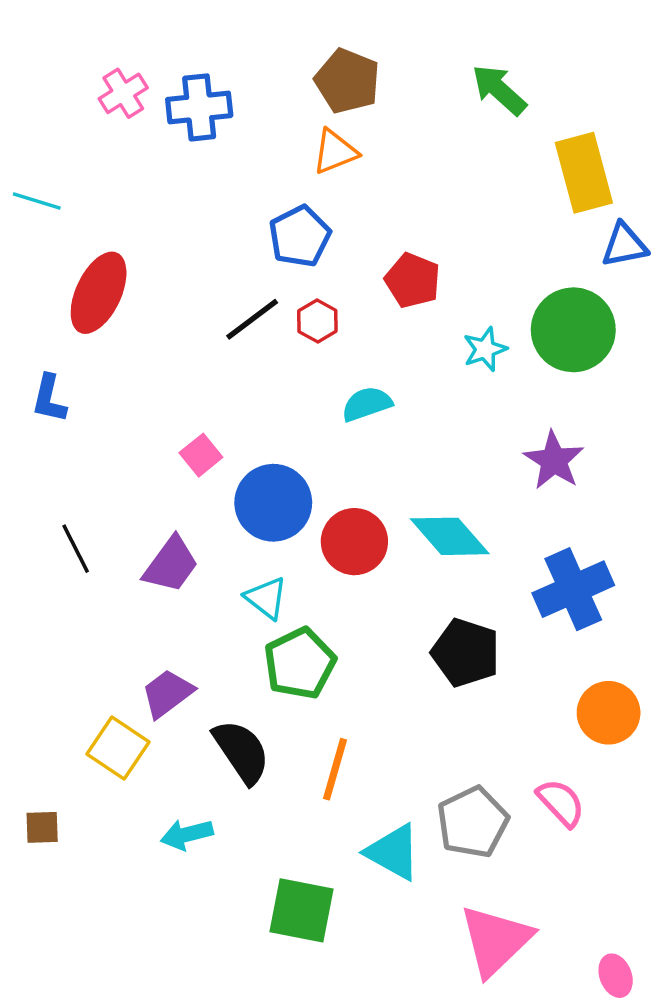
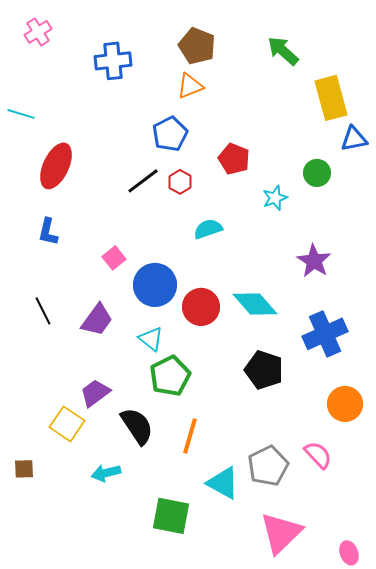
pink cross: (123, 93) -> (38, 32), moved
green circle: (573, 330) -> (317, 173), moved, size x0.6
blue L-shape: (49, 399) -> (48, 232), moved

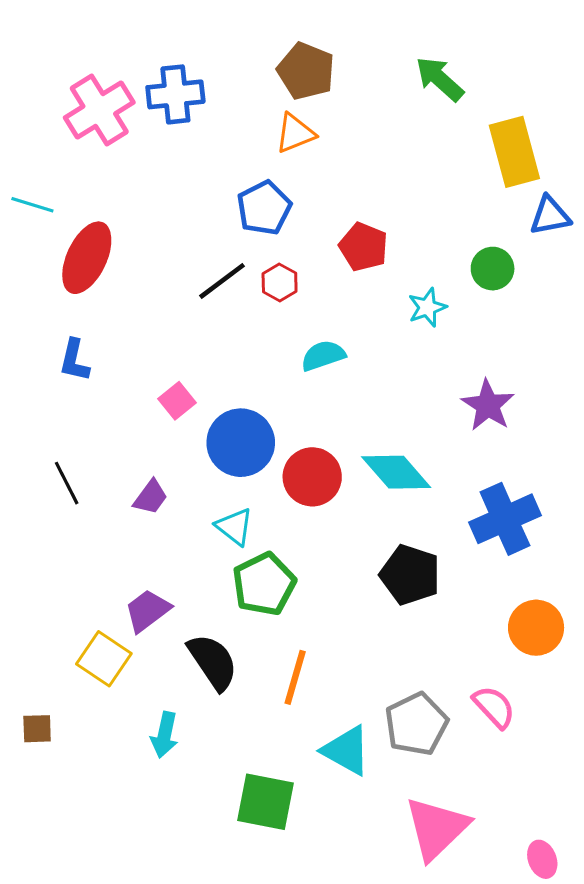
pink cross: (38, 32) -> (99, 110), moved, size x1.6
cyan line: (21, 114) -> (32, 205), moved
purple trapezoid: (97, 320) -> (151, 497), size x0.7
cyan arrow: (106, 473) -> (165, 735), turned -64

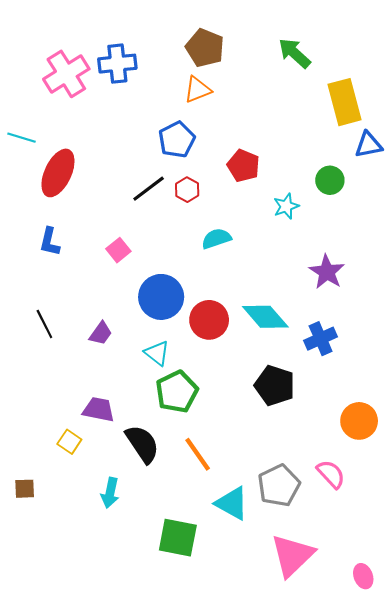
pink square: (177, 401) -> (118, 250), moved
blue cross: (505, 519) -> (321, 339), moved, size x0.7
purple trapezoid: (147, 611) -> (99, 409), turned 48
yellow square: (104, 659) -> (69, 442), size x0.7
orange line: (295, 677) -> (198, 454), turned -51

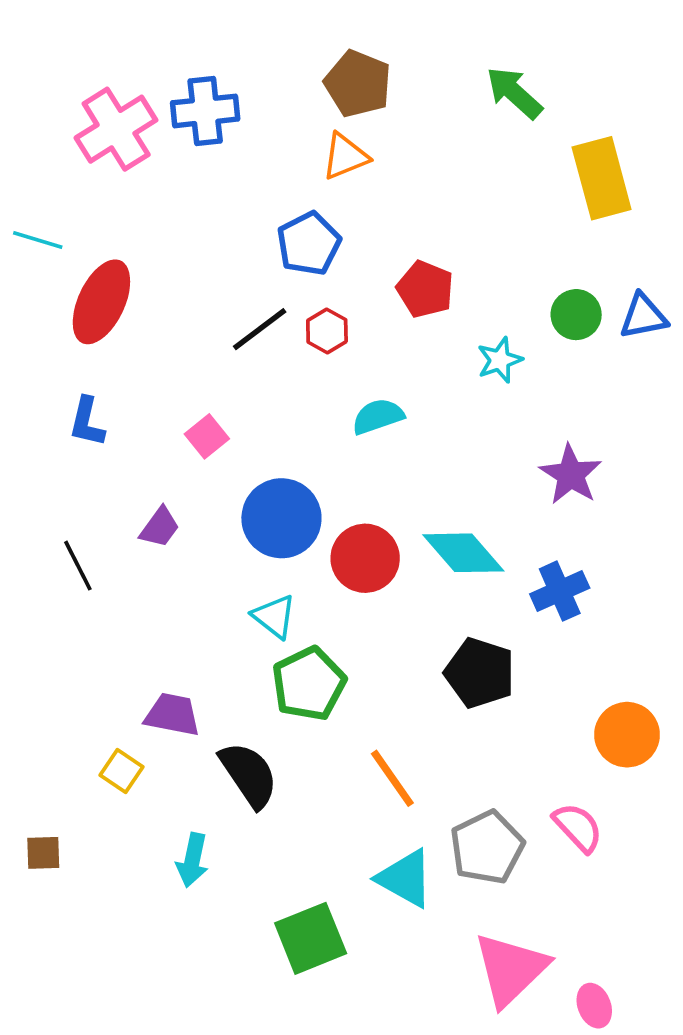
blue triangle: (368, 145) -> (643, 316), moved
purple trapezoid: (101, 333) -> (160, 527), moved
orange line: (198, 454) -> (392, 778), moved
green square: (178, 538) -> (311, 938), turned -33
pink ellipse: (363, 576) -> (594, 1006), moved

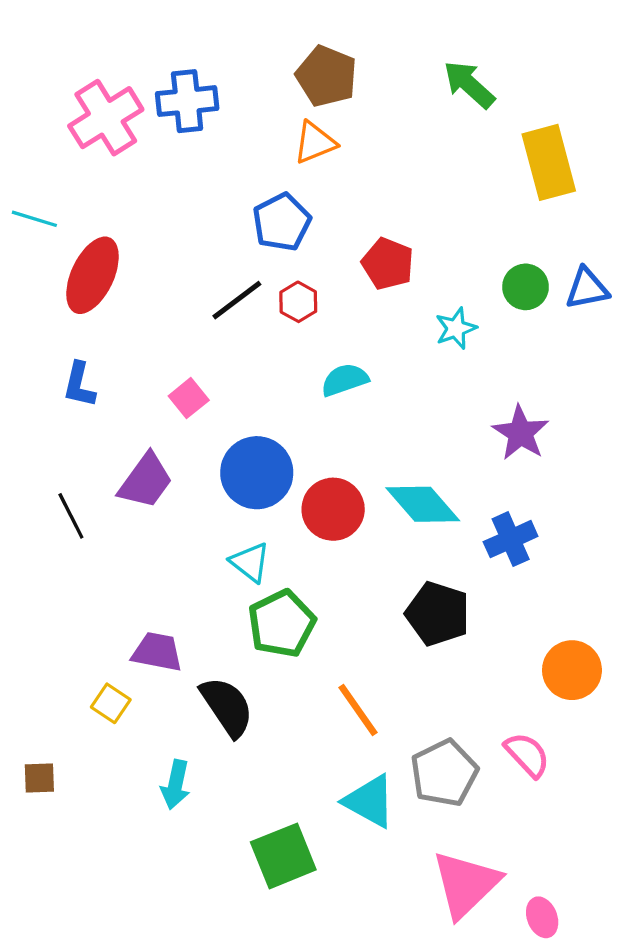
purple trapezoid: (160, 527) -> (146, 481), size x1.5

